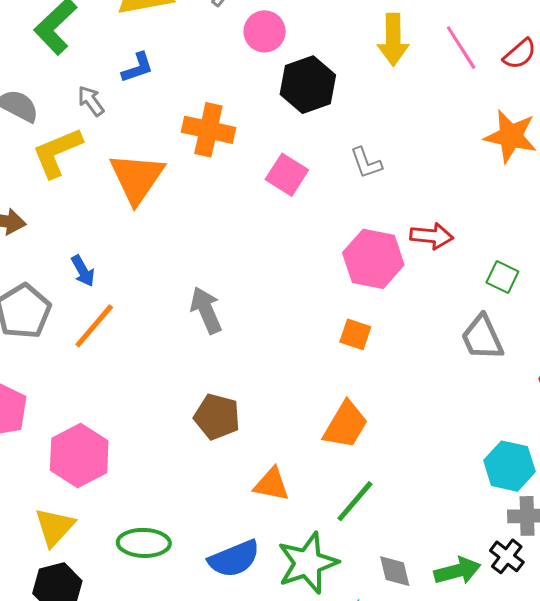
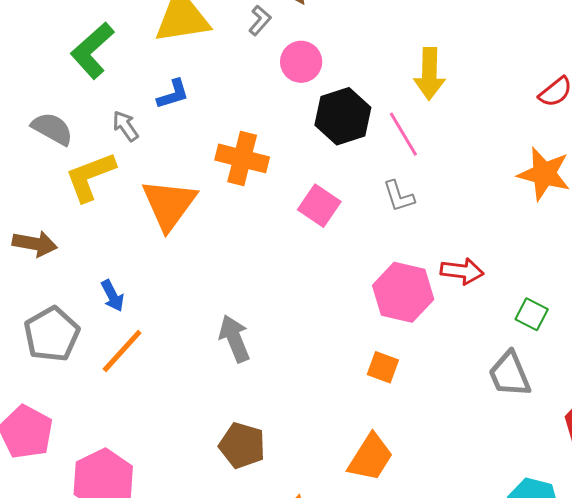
pink line: (461, 48) -> (403, 134), moved

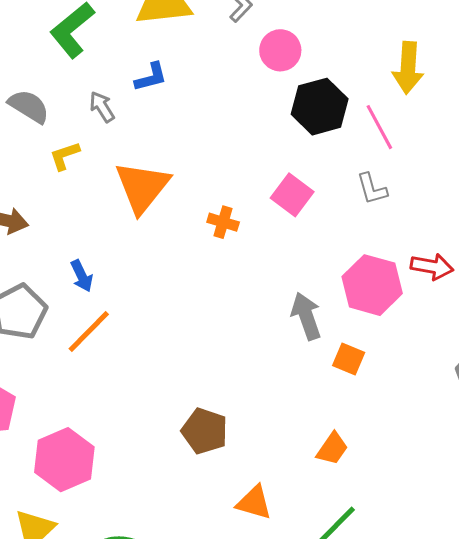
orange cross: (242, 158) -> (223, 222), moved, size x0.6
yellow L-shape: (90, 177) -> (65, 156), size x0.6
gray arrow: (234, 339) -> (306, 316), moved
orange trapezoid: (370, 457) -> (332, 449), size x0.7

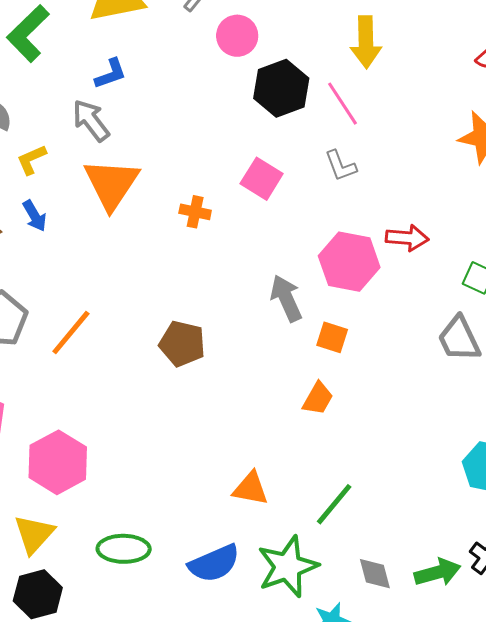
gray arrow: (102, 107) -> (91, 120), moved, size x1.4
blue arrow: (82, 276) -> (35, 216), moved
brown pentagon: (205, 431) -> (182, 344), moved
orange trapezoid: (332, 449) -> (318, 398), moved

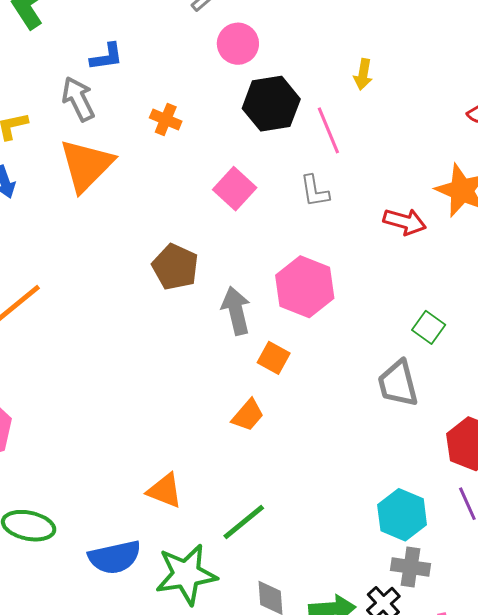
yellow arrow: (366, 42) -> (363, 74), size x0.6
orange cross: (195, 212) -> (166, 120), moved
red arrow: (407, 238) -> (405, 222), moved
brown pentagon: (182, 344) -> (175, 267), moved

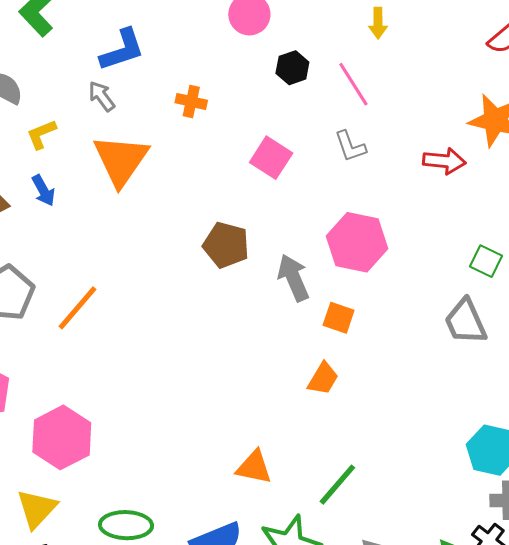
blue L-shape: (106, 57) -> (122, 50), size x1.4
gray arrow: (78, 99) -> (102, 96), size x0.7
black hexagon: (271, 104) -> (292, 68), size x0.6

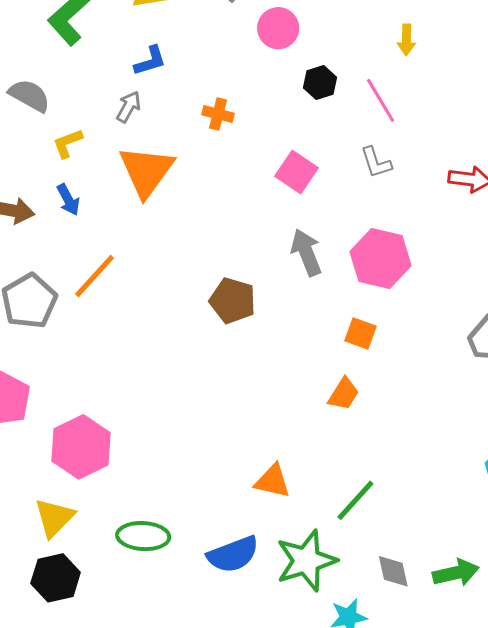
blue L-shape: (122, 50) -> (150, 61), size x0.7
gray arrow: (102, 96) -> (129, 107), turned 64
brown pentagon: (226, 245) -> (233, 301), moved
gray arrow: (293, 278) -> (306, 252), moved
orange line: (78, 308) -> (95, 276), moved

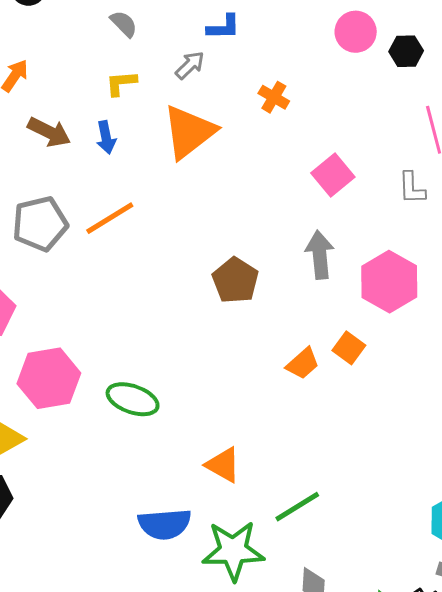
black hexagon: (320, 83) -> (406, 51), moved
gray semicircle: (29, 96) -> (124, 24), moved, size x0.7
orange trapezoid: (344, 394) -> (303, 364), moved
green ellipse: (143, 536) -> (133, 399), moved

